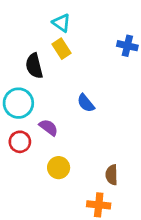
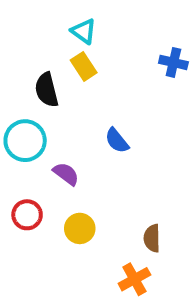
red circle: (20, 142) -> (27, 215), moved
orange cross: (99, 205) -> (134, 279), turned -35

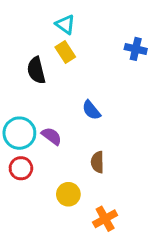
cyan circle: (25, 141) -> (19, 133), moved
yellow circle: (80, 228) -> (68, 194), moved
brown semicircle: (152, 238) -> (97, 162), moved

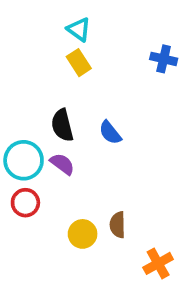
black semicircle: (36, 70) -> (62, 125), moved
brown semicircle: (97, 162) -> (118, 225), moved
orange cross: (105, 219) -> (158, 263), moved

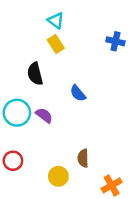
black semicircle: (62, 125) -> (35, 74), moved
red circle: (25, 203) -> (13, 161), moved
yellow circle: (83, 234) -> (58, 176), moved

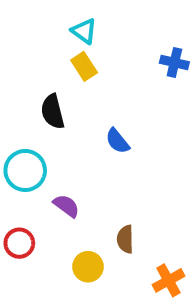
purple semicircle: (44, 115) -> (66, 206), moved

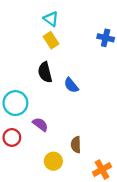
black semicircle: (53, 112) -> (45, 72), moved
red circle: (19, 243) -> (12, 137), moved

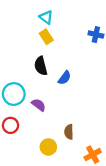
blue semicircle: (71, 85) -> (65, 78), turned -104
purple semicircle: (40, 124) -> (39, 105), moved

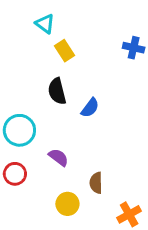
cyan triangle: (46, 17) -> (45, 24), moved
purple semicircle: (39, 105) -> (58, 157), moved

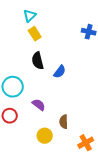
cyan triangle: (45, 24) -> (30, 16), turned 40
yellow rectangle: (64, 51) -> (35, 34), moved

